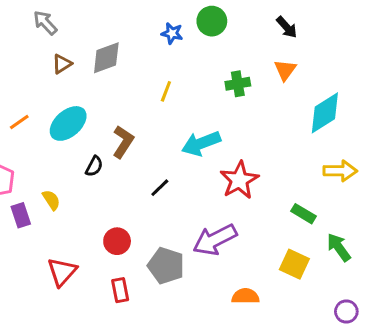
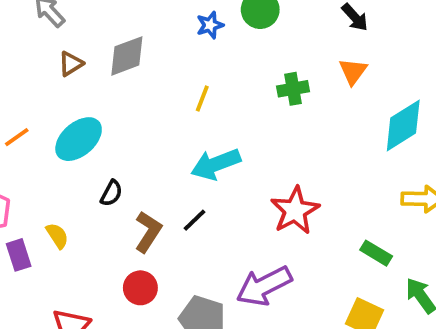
blue star: (172, 33) -> (210, 25), turned -30
brown L-shape: (123, 142) -> (148, 232), moved
cyan arrow: (201, 143) -> (216, 164), moved

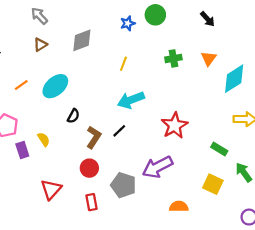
brown triangle: (71, 64) -> (40, 45), moved
orange triangle: (353, 71) -> (209, 58), moved

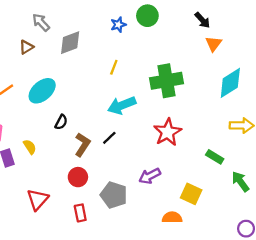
gray arrow: (39, 16) -> (41, 22), moved
green cross: (173, 58) -> (166, 81), moved, size x1.8
orange triangle: (209, 58) -> (214, 44), moved
purple arrow: (157, 167) -> (150, 176), size x0.7
yellow square: (213, 184) -> (191, 194), moved

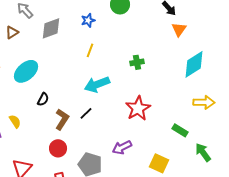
blue star: (118, 25) -> (88, 20), moved
green cross: (166, 81) -> (137, 62), size x0.5

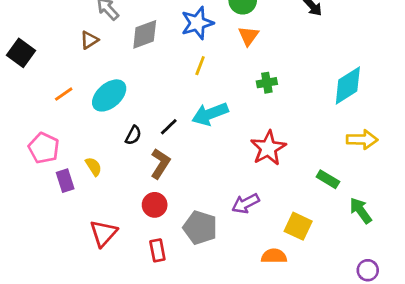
blue star: (88, 20) -> (197, 23), size x1.6
orange triangle: (179, 29) -> (248, 36), moved
black line: (86, 113) -> (169, 127), moved

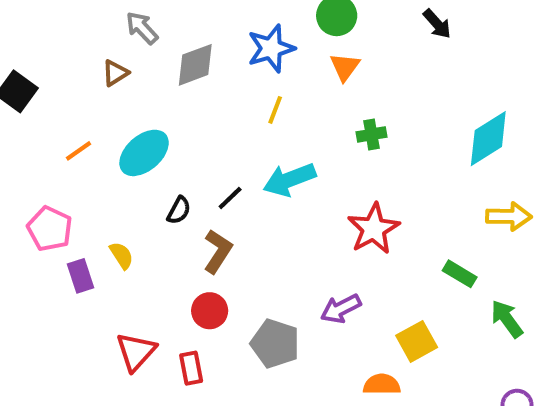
yellow square: (298, 226) -> (417, 341), turned 36
red rectangle: (157, 250) -> (191, 368), moved

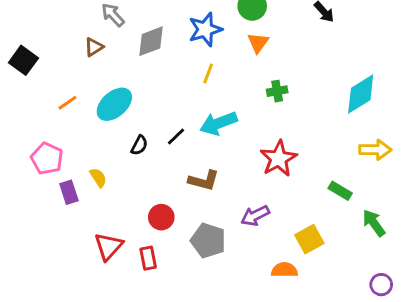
brown L-shape: (218, 251) -> (204, 180), moved, turned 72

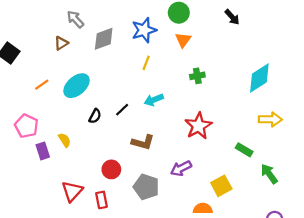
cyan arrow: (218, 123) -> (154, 100), size x0.7

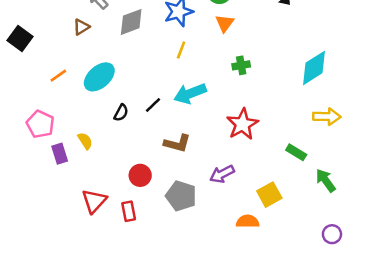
cyan arrow: (154, 100) -> (190, 94), size x1.4

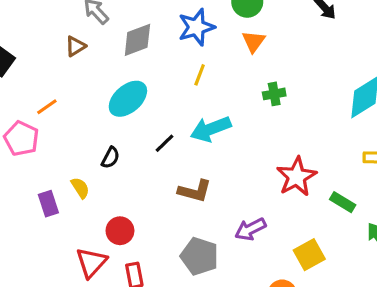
cyan ellipse: (99, 77) -> (128, 99), moved
black semicircle: (121, 113) -> (110, 158), moved
pink pentagon: (40, 124) -> (21, 139), moved
red star: (242, 124) -> (297, 177), moved
red circle: (140, 175) -> (120, 231), moved

